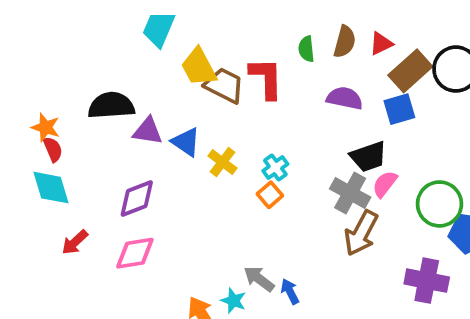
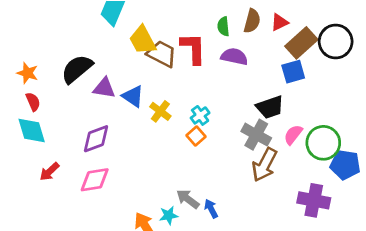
purple semicircle: (345, 98) -> (234, 57), moved
black semicircle: (111, 105) -> (77, 69), turned -36
orange star: (46, 127) -> (28, 73), moved
pink semicircle: (385, 184) -> (293, 135), moved
cyan star: (233, 301) -> (169, 215), turned -30

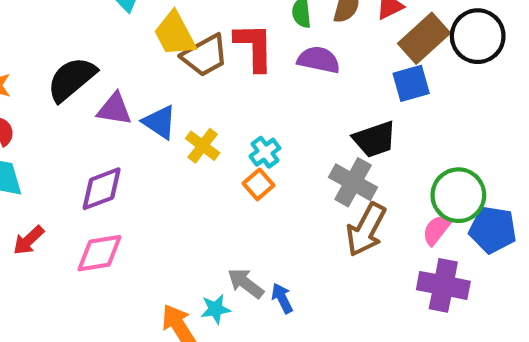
brown trapezoid: (162, 54) -> (205, 55), turned 124
pink semicircle: (293, 135) -> (437, 230), moved

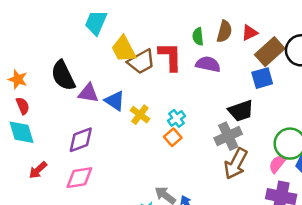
black semicircle: (72, 79) -> (63, 76), turned -76
gray cross: (353, 182) -> (228, 136), turned 36

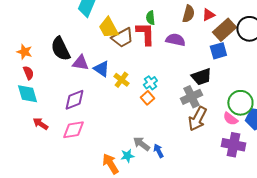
green semicircle: (198, 36) -> (150, 18), moved
pink semicircle: (277, 164) -> (230, 119), turned -91
red arrow: (38, 170) -> (40, 124), turned 77

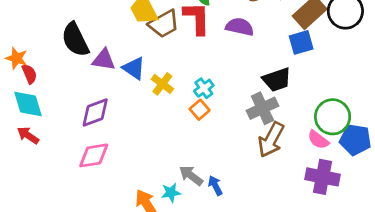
orange star: (24, 52) -> (17, 58), moved
red arrow: (40, 124) -> (28, 135), moved

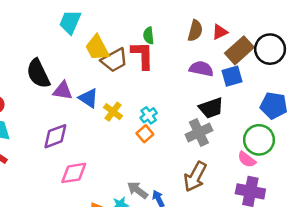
purple semicircle: (240, 27) -> (201, 69), moved
brown arrow: (271, 140) -> (195, 177), moved
blue pentagon: (355, 140) -> (274, 105), moved
pink diamond: (94, 155) -> (74, 173), moved

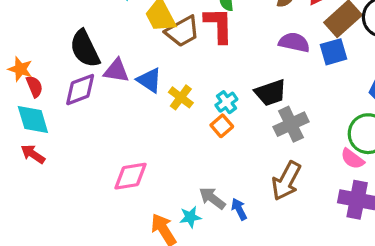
black trapezoid: (211, 108) -> (271, 93), moved
purple diamond: (55, 136) -> (80, 90), moved

